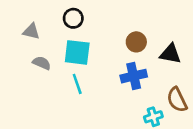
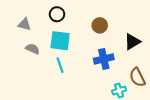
brown circle: (136, 42) -> (100, 25), moved
black triangle: (170, 54) -> (132, 42), turned -42

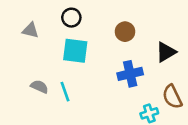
gray semicircle: (33, 49) -> (39, 87), moved
cyan line: (60, 65) -> (65, 92), moved

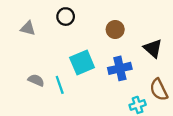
cyan square: (75, 51) -> (82, 63), moved, turned -30
black triangle: (166, 52) -> (153, 48), turned -48

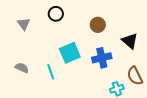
gray triangle: (28, 28) -> (24, 24), turned 40
gray semicircle: (36, 80) -> (22, 68), moved

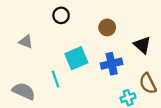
gray triangle: (24, 24) -> (26, 42), moved, turned -32
gray semicircle: (22, 68) -> (24, 91), moved, size x1.5

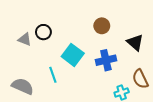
black circle: (61, 15) -> (43, 32), moved
cyan square: (76, 58) -> (73, 55), turned -30

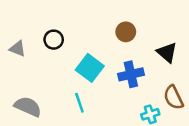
gray triangle: (25, 39) -> (18, 49), moved
cyan line: (53, 75) -> (79, 103), moved

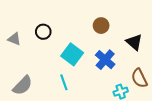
blue cross: (131, 74) -> (105, 60), turned -36
gray semicircle: (28, 107) -> (23, 85), turned 110

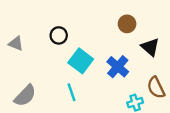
brown circle: (101, 26) -> (127, 24), moved
black circle: (43, 32) -> (59, 35), moved

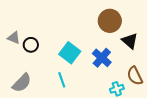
brown circle: (127, 24) -> (110, 21), size x1.5
black circle: (59, 35) -> (31, 45), moved

